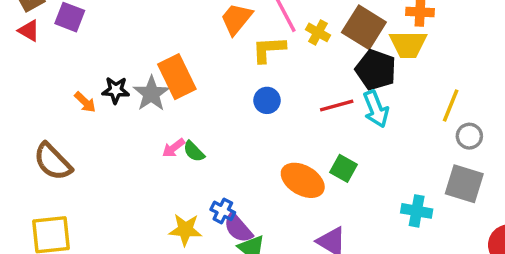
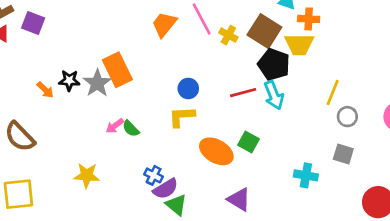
yellow L-shape: (269, 49) -> (182, 117), moved
gray square: (464, 184) -> (343, 154), size x0.7
purple semicircle: (238, 228) -> (166, 189), turned -80
yellow star: (185, 230) -> (87, 175), moved

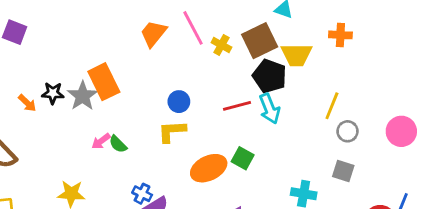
orange cross: (309, 19) -> (340, 35), moved
brown square: (264, 31) -> (260, 41), turned 32
orange ellipse: (216, 151) -> (209, 168), turned -56

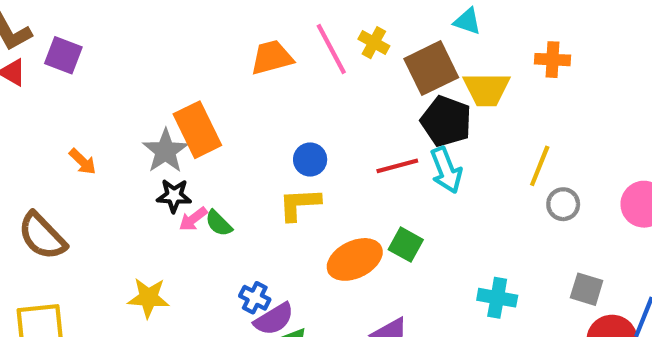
orange trapezoid: (153, 34) -> (272, 57), turned 36
yellow cross: (221, 45) -> (374, 43), moved
black star: (53, 93) -> (174, 196), moved
gray square: (343, 171) -> (587, 289), moved

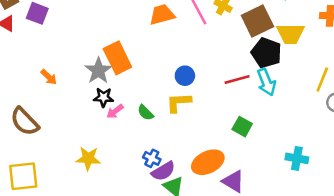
green semicircle: (219, 223) -> (145, 113), moved
orange ellipse: (355, 259) -> (208, 162), moved

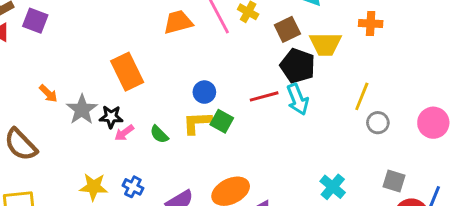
brown square: (257, 21) -> (287, 29), size x0.7
gray star: (98, 71) -> (82, 110), moved
green square: (242, 127) -> (222, 121), moved
blue cross: (152, 158) -> (133, 187), moved
cyan cross: (297, 158) -> (333, 187), turned 30

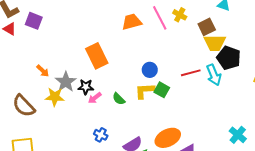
yellow trapezoid: (325, 44) -> (215, 43), moved
black pentagon: (298, 66) -> (229, 58), moved
yellow star: (94, 187) -> (55, 97), moved

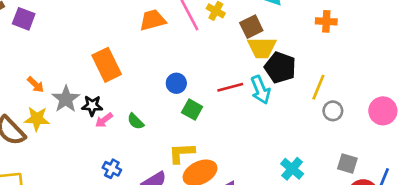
yellow L-shape: (145, 91) -> (182, 153), moved
yellow star: (55, 97) -> (37, 119), moved

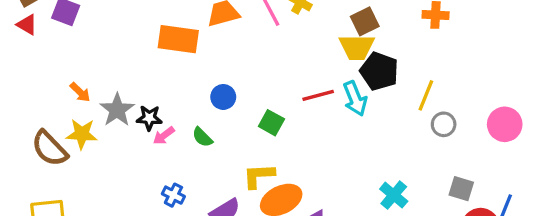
brown square: (251, 27) -> (365, 21), moved
orange rectangle: (107, 65) -> (178, 39), moved, turned -56
blue circle: (176, 83) -> (223, 97), moved

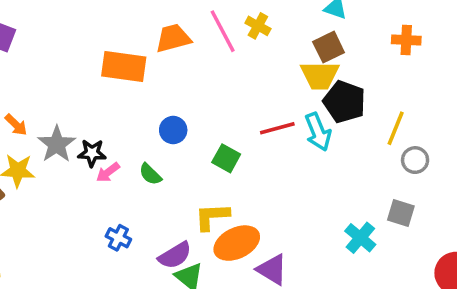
gray square: (461, 189) -> (401, 213), moved

